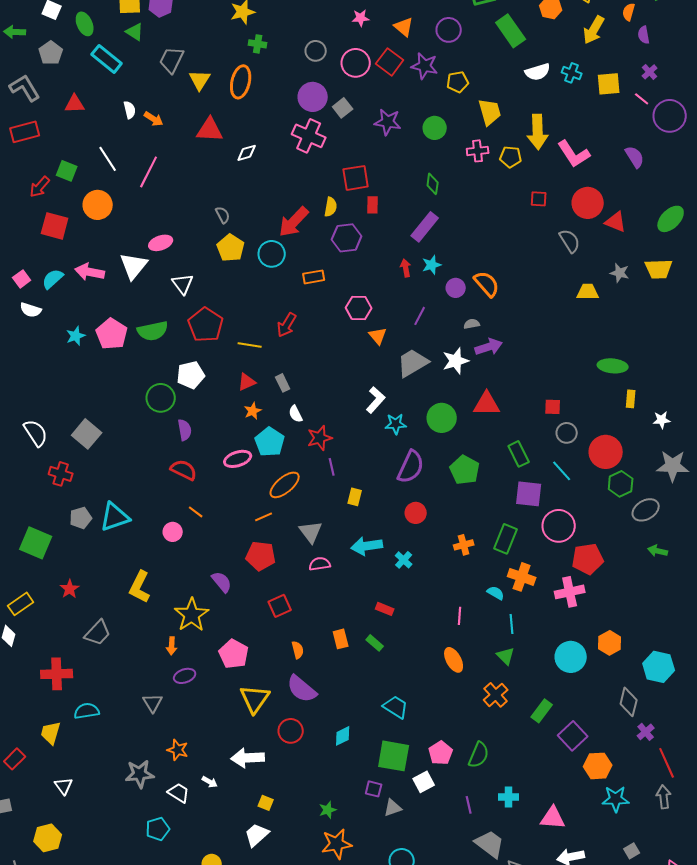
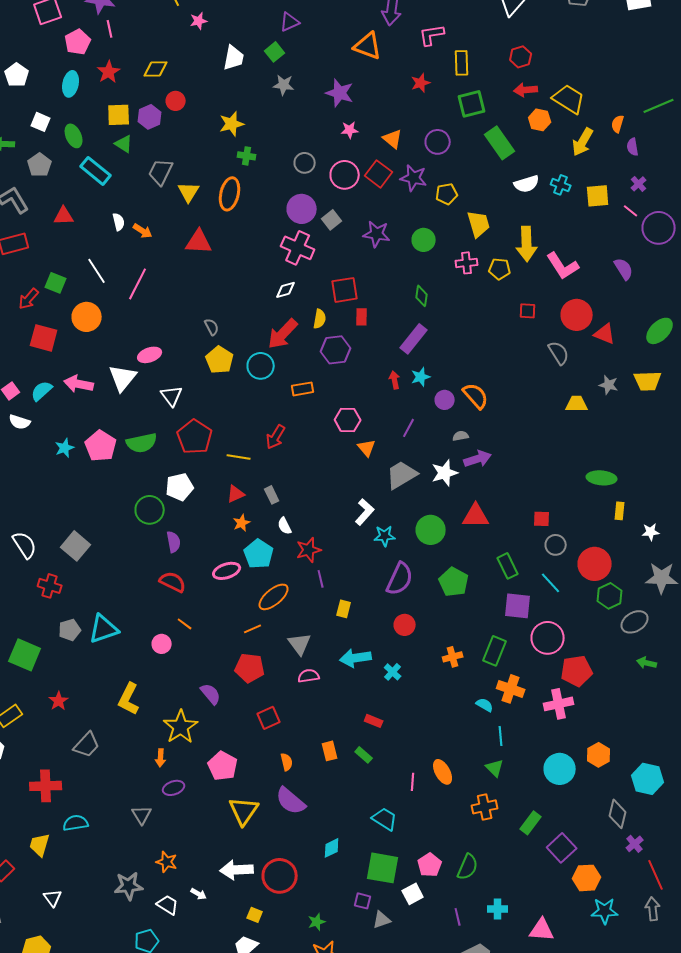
white diamond: (247, 153) -> (286, 290), moved
pink line: (460, 616) -> (413, 782), moved
orange cross: (496, 695) -> (485, 807), turned 30
red circle: (291, 731) -> (280, 876), moved, size x1.4

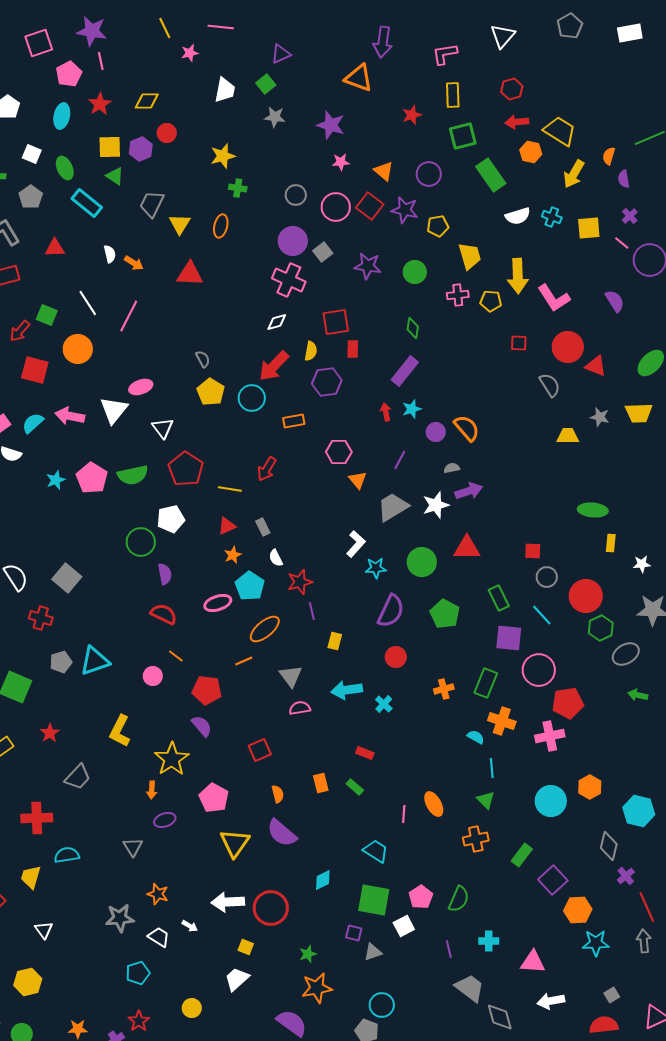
pink L-shape: (432, 35) -> (445, 54), moved
orange ellipse: (230, 194) -> (221, 226), size x0.7
red pentagon: (250, 668) -> (207, 690), moved

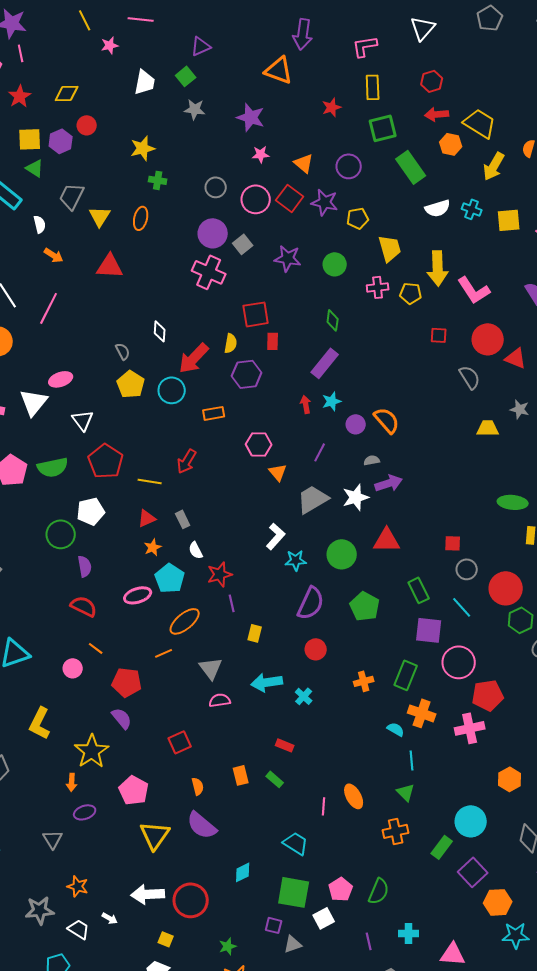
white semicircle: (110, 254) -> (40, 224), moved
white diamond: (277, 322) -> (160, 331), moved, turned -70
cyan circle: (551, 801) -> (471, 821), moved

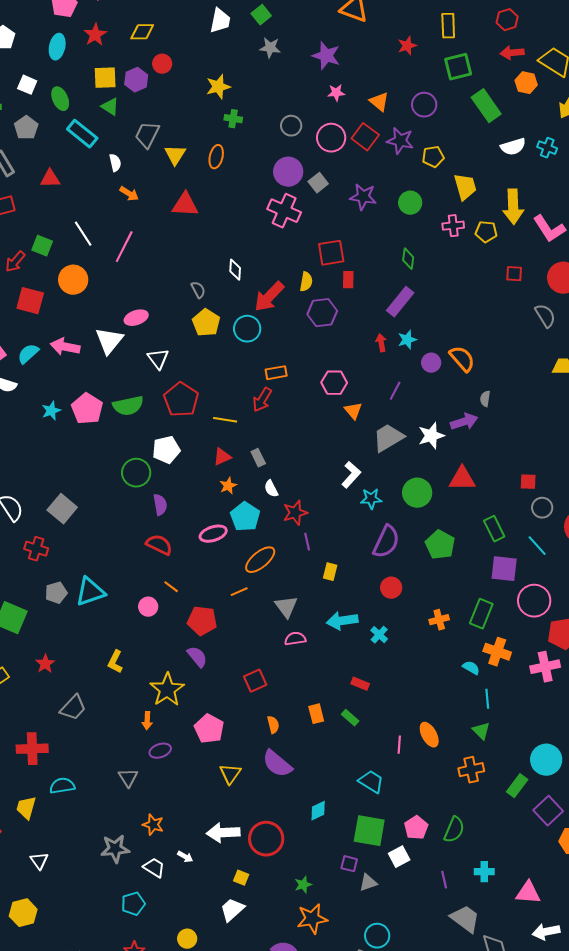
orange rectangle: (214, 413) -> (276, 373), moved
gray semicircle: (372, 460) -> (485, 399), moved, turned -70
yellow L-shape: (40, 723) -> (115, 662), size x0.7
yellow triangle: (155, 835) -> (230, 774), size x0.7

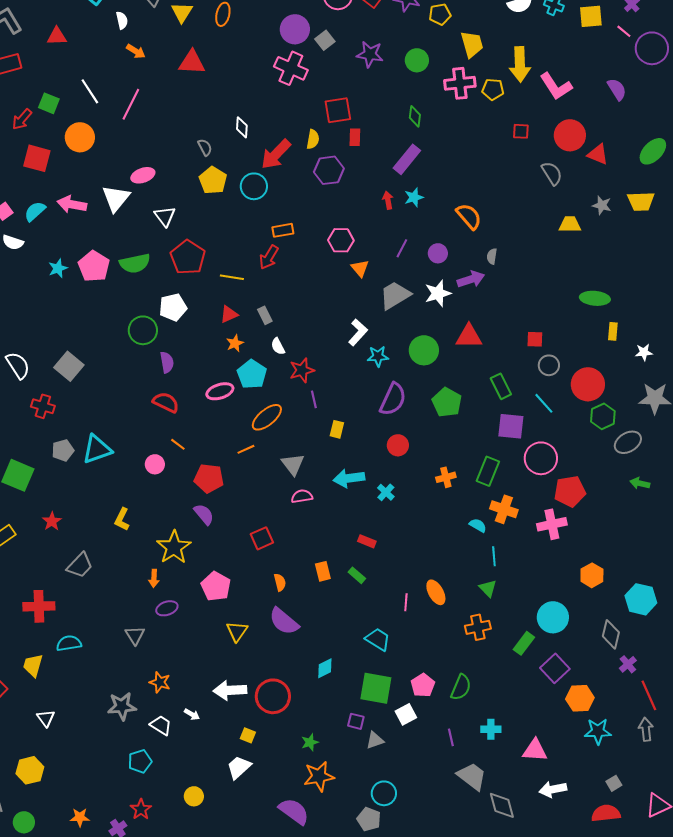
pink cross: (453, 226) -> (460, 83), size x1.4
purple circle: (431, 363) -> (438, 253), moved

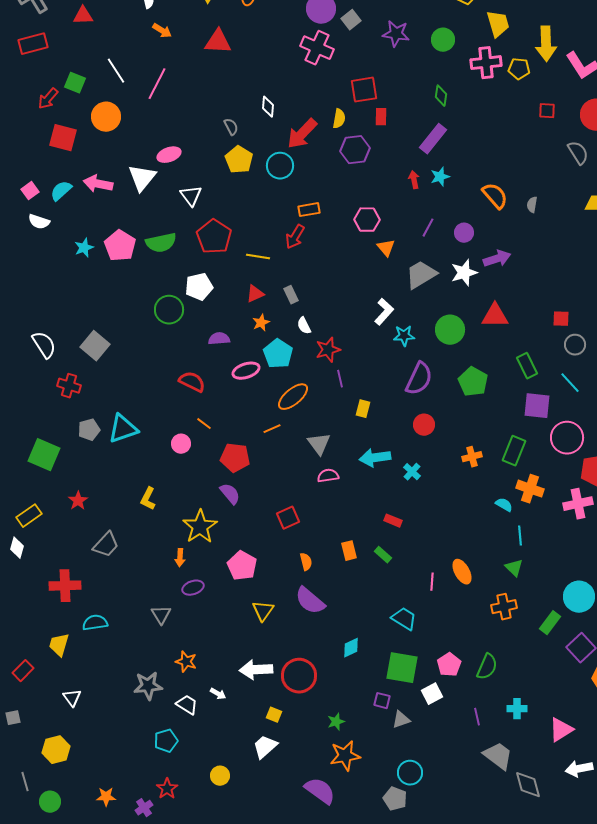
gray semicircle: (492, 256) -> (532, 205), moved
purple semicircle: (167, 362) -> (219, 339), moved, turned -85
pink triangle: (535, 750) -> (561, 730), turned -36

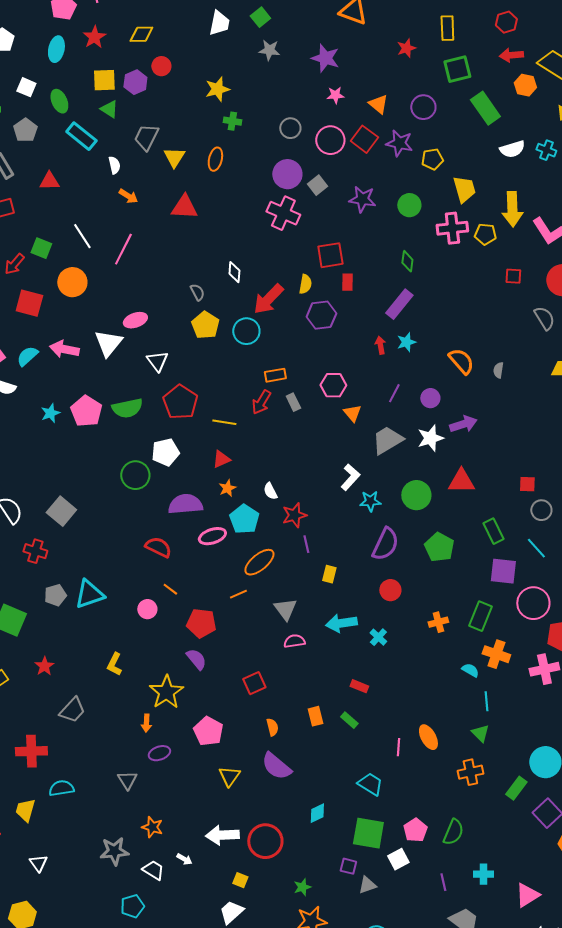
gray rectangle: (291, 295) -> (293, 402), moved
purple semicircle: (219, 339) -> (185, 504), size x1.6

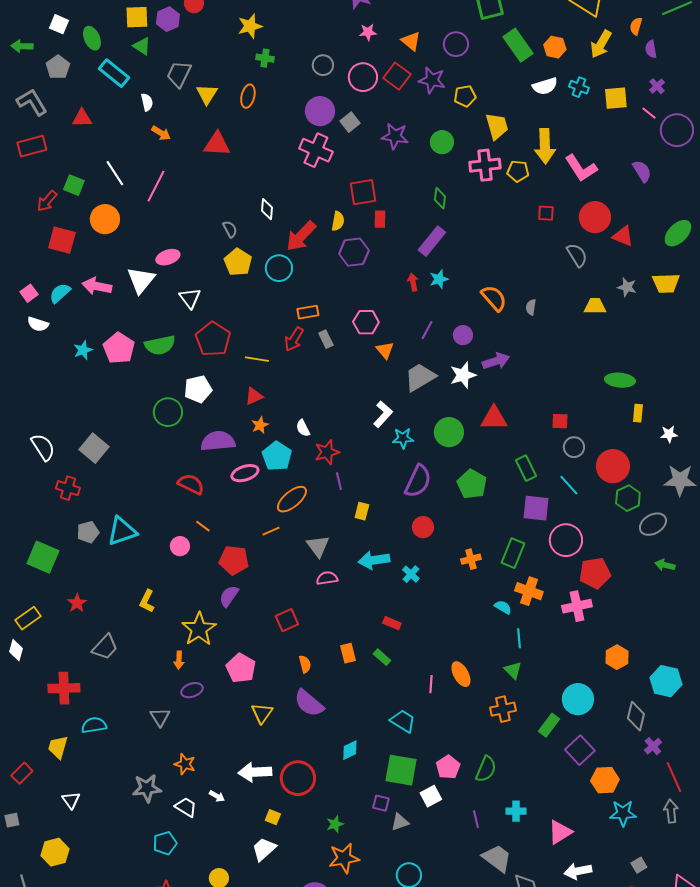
orange hexagon: (525, 85) -> (555, 47), moved
purple semicircle: (196, 659) -> (229, 596), turned -105

